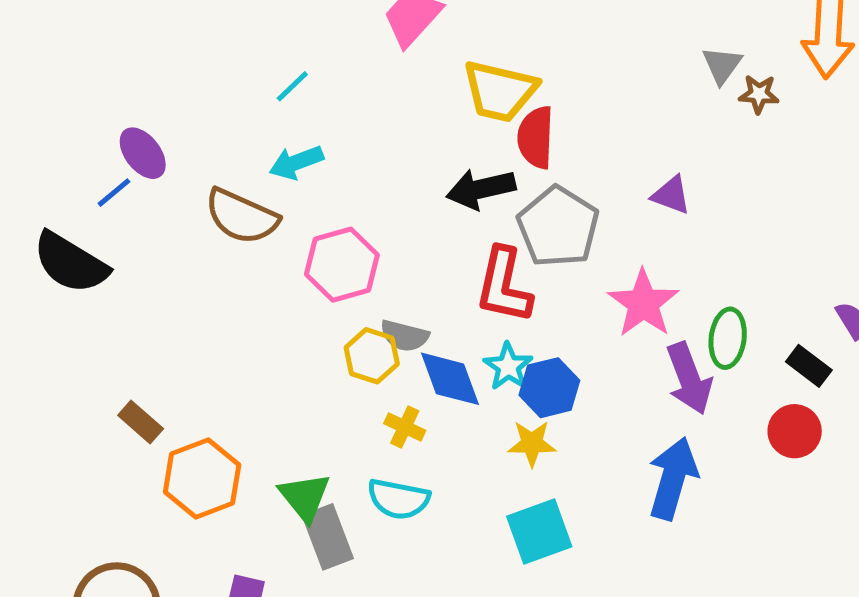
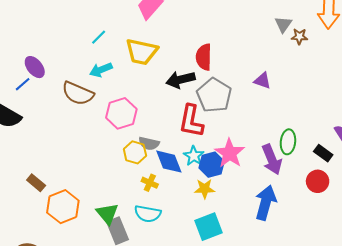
yellow trapezoid: (500, 91) -> (142, 52), moved
pink star: (643, 303) -> (230, 153), moved

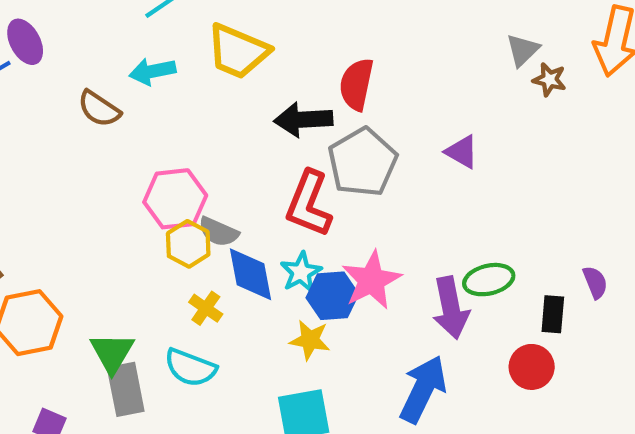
brown semicircle: (78, 93) -> (99, 109), size x0.7
pink hexagon: (121, 113) -> (175, 199), moved
green ellipse: (288, 142) -> (489, 280), turned 60
black rectangle: (323, 153) -> (553, 314), turned 48

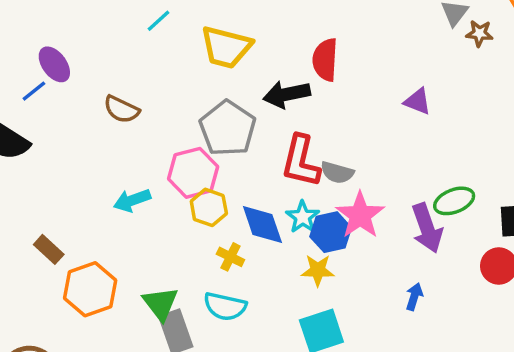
cyan arrow: (152, 71) -> (132, 200), moved
gray pentagon: (362, 162) -> (228, 128), moved
gray semicircle: (218, 232) -> (337, 172), moved
blue arrow: (423, 389) -> (414, 297), size x0.5

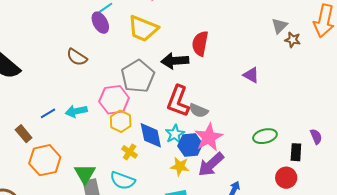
purple ellipse: (54, 64) -> (100, 23), moved
blue line: (34, 91) -> (48, 113), moved
purple arrow: (427, 228) -> (211, 164), moved, turned 60

